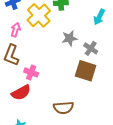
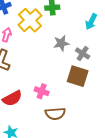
pink cross: (31, 72) -> (42, 91), moved

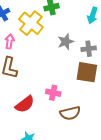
gray cross: (83, 53) -> (89, 49), turned -32

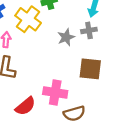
gray cross: (89, 49) -> (89, 30), moved
pink cross: (53, 93) -> (55, 92), size x1.5

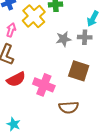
red semicircle: (25, 106) -> (16, 79), moved
brown semicircle: (74, 113) -> (69, 107), moved

